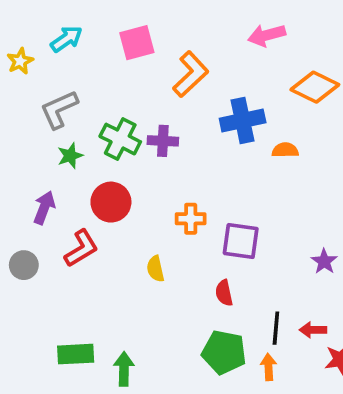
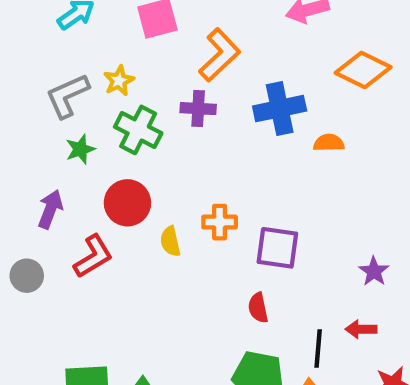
yellow star: (20, 61) -> (119, 81), moved
purple cross: (163, 141) -> (198, 109), moved
yellow semicircle: (155, 269) -> (170, 241), moved
red arrow: (313, 330) -> (361, 329), moved

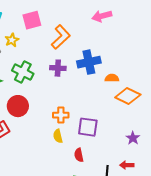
orange diamond: (363, 70) -> (128, 96), moved
yellow star: (119, 81) -> (12, 40), moved
purple cross: (198, 109) -> (58, 68), moved
yellow semicircle: (170, 241) -> (58, 136), moved

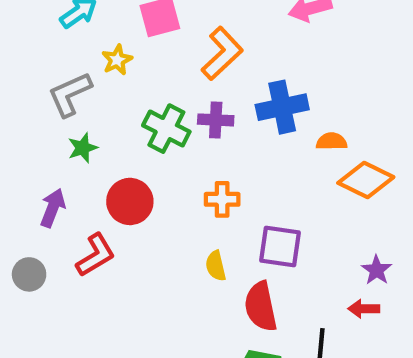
green cross: (23, 72) -> (166, 129), moved
orange cross: (61, 115) -> (222, 199), moved
red semicircle: (79, 155) -> (261, 307), size x1.6
red arrow: (127, 165) -> (364, 309), moved

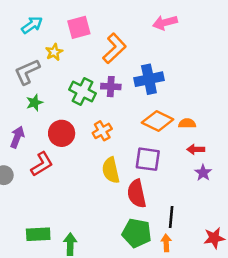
orange semicircle: (332, 141) -> (187, 123), moved
orange diamond: (366, 180) -> (158, 121), moved
orange cross: (222, 199) -> (102, 131), moved, turned -30
yellow semicircle: (216, 266) -> (111, 170), size x1.5
red arrow: (364, 309) -> (196, 149), moved

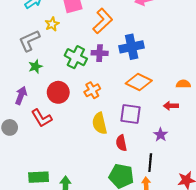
orange semicircle: (187, 123) -> (183, 84), moved
red L-shape: (42, 164) -> (42, 118), turned 90
purple star: (203, 173) -> (161, 135), moved
red semicircle: (137, 194) -> (121, 143), size x0.7

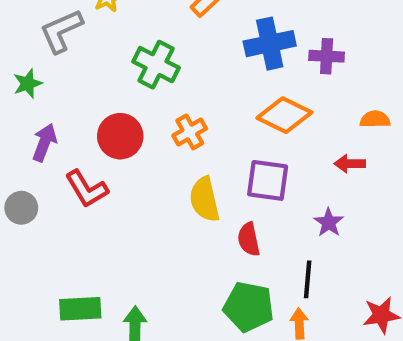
purple cross: (100, 53) -> (327, 56), moved
green star: (35, 66) -> (28, 84), moved

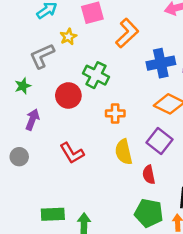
orange cross: (190, 132) -> (115, 113), turned 30
red circle: (120, 136) -> (68, 95), moved
purple square: (268, 180) -> (160, 141), turned 30
red L-shape: (87, 189) -> (72, 153), moved

